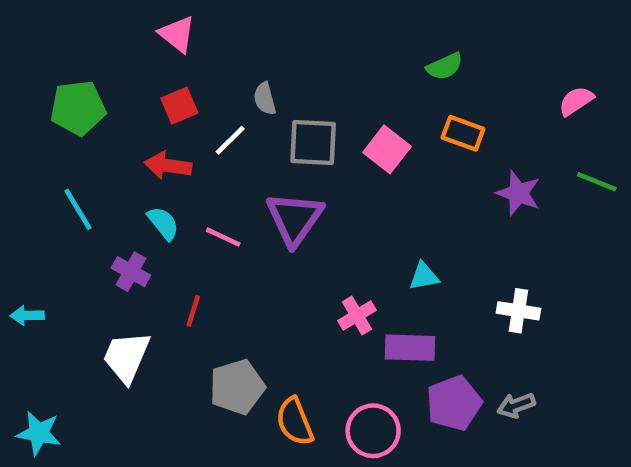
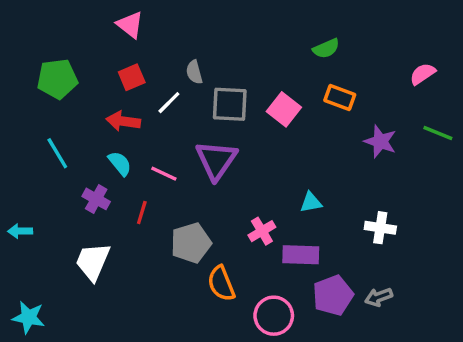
red line: (193, 311) -> (142, 212), moved
gray pentagon: (237, 387) -> (191, 243), moved
orange semicircle: (295, 422) -> (221, 284), moved

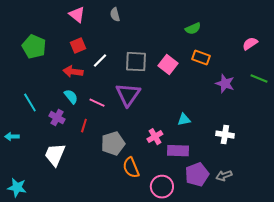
gray semicircle: (194, 72) -> (115, 15), moved
green pentagon: (57, 79) -> (34, 47), turned 30
cyan line: (57, 153) -> (30, 103), moved

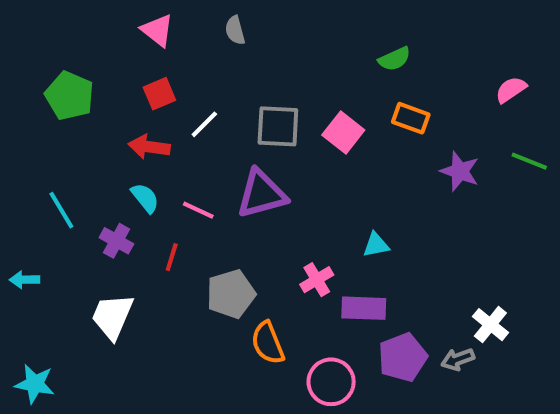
purple triangle: (128, 95) -> (262, 194), turned 40
white cross: (225, 135) -> (490, 325), moved, turned 30

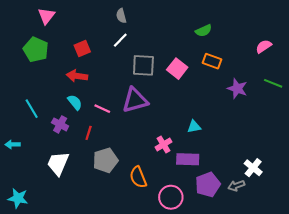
pink triangle: (157, 30) -> (46, 16), moved, turned 30
white line: (204, 124) -> (120, 40), moved
gray pentagon: (231, 294) -> (105, 160), moved

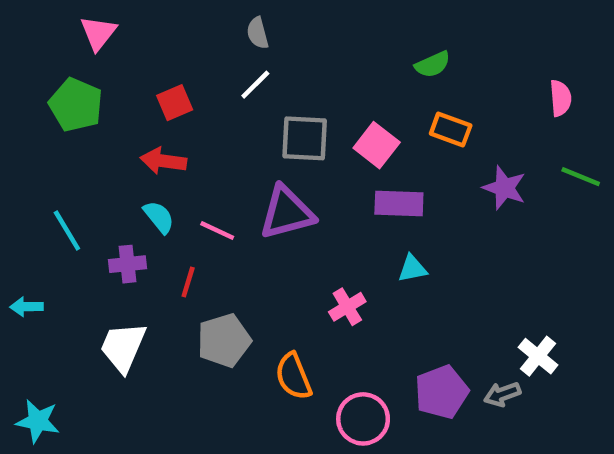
pink semicircle: (264, 46) -> (560, 98), turned 119
purple cross: (60, 124) -> (127, 264), turned -35
purple rectangle: (188, 159) -> (399, 204), moved

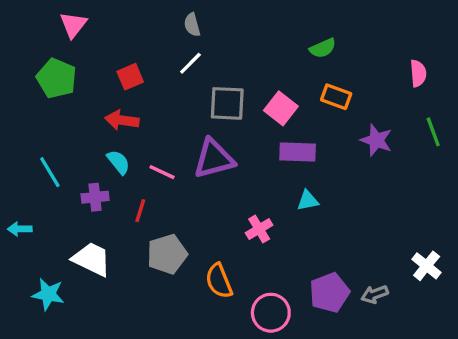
green line: (581, 177) -> (433, 132), turned 48
white trapezoid: (123, 347) -> (92, 259), turned 93
white cross: (538, 356) -> (427, 266), moved
cyan star: (38, 421) -> (48, 294), moved

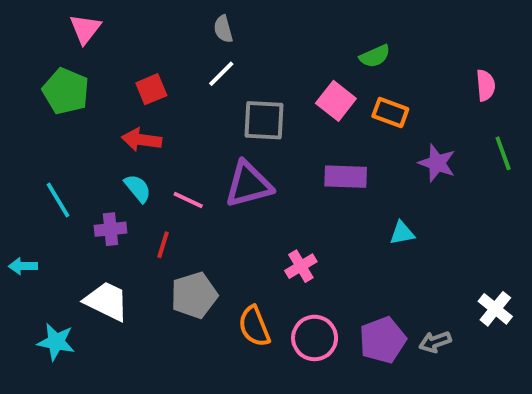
pink square: (281, 108) -> (336, 101), moved
cyan triangle: (308, 201) -> (402, 233), moved
pink circle: (271, 313) -> (315, 338), moved

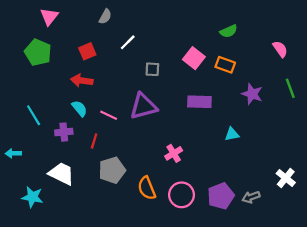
gray semicircle: (223, 29) -> (105, 17), moved, turned -136
green semicircle: (375, 56) -> (229, 31), moved
pink semicircle: (486, 85) -> (280, 49), turned -30
gray square: (264, 120) -> (152, 69), size x0.6

